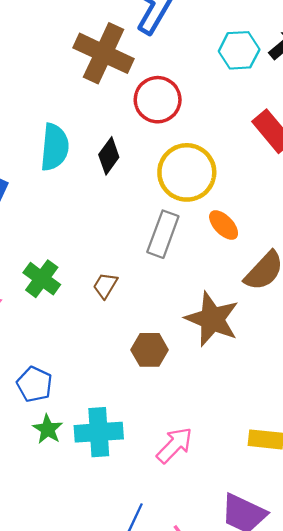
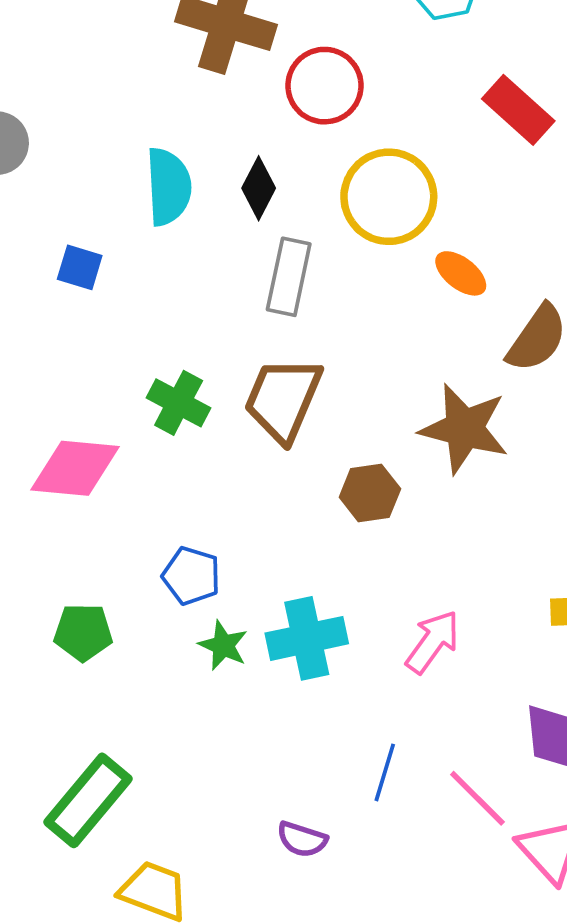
gray rectangle: (163, 234) -> (289, 277), moved
brown trapezoid: (105, 286) -> (283, 399), size x2.0

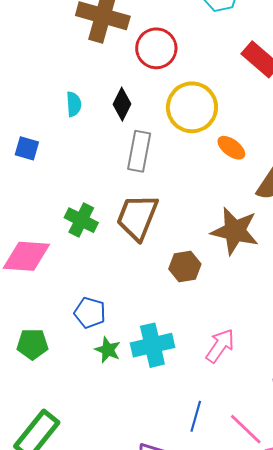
cyan semicircle: (169, 187) -> (74, 104), size x0.6

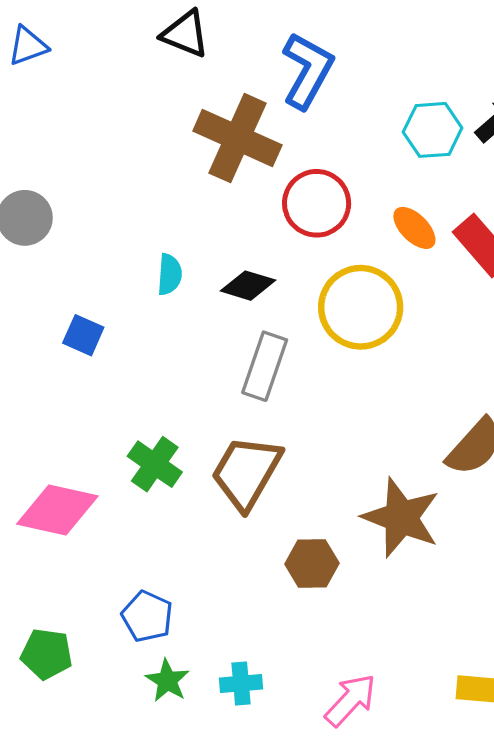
black diamond: (122, 104) -> (248, 286), turned 72
orange ellipse: (231, 148) -> (414, 228), moved
cyan cross: (152, 345) -> (241, 684), size x0.6

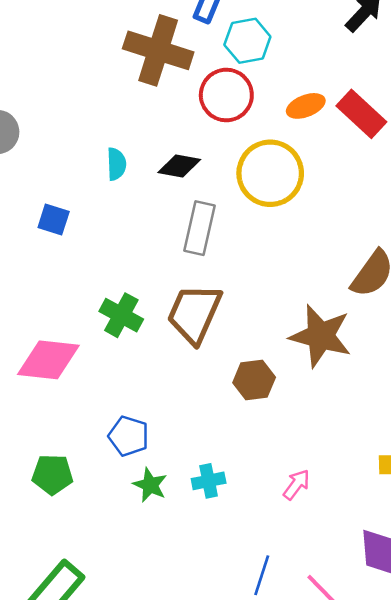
cyan hexagon: (433, 130) -> (247, 41), moved
orange ellipse: (414, 228) -> (306, 106), turned -60
pink arrow: (350, 700) -> (296, 484), size x0.7

